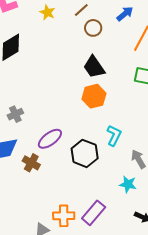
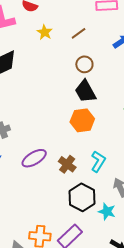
brown circle: (93, 28) -> (84, 64), moved
black hexagon: (85, 153) -> (82, 197), moved
brown cross: (31, 163) -> (67, 164), moved

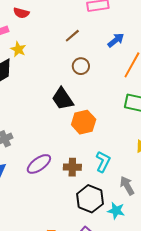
yellow star: (45, 32) -> (18, 49), moved
black trapezoid: (85, 91) -> (63, 99), moved
brown cross: (67, 164) -> (72, 167), turned -30

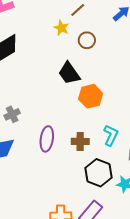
yellow star: (18, 49) -> (61, 28), moved
purple ellipse: (39, 164) -> (47, 139), turned -45

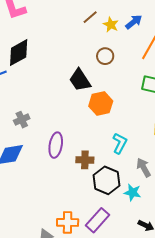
yellow star: (61, 28) -> (111, 25), moved
brown circle: (87, 40) -> (105, 56), moved
brown cross: (80, 141) -> (85, 160), moved

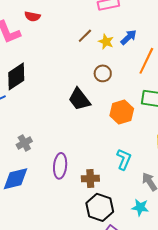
orange hexagon: (101, 104) -> (122, 112), moved
black hexagon: (106, 180) -> (100, 207), moved

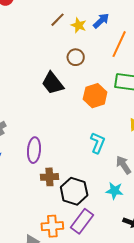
brown cross: (90, 179) -> (49, 177), moved

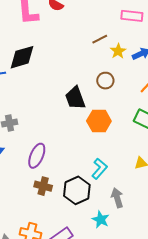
orange hexagon: (95, 96) -> (99, 121), moved
black hexagon: (74, 191) -> (77, 190), moved

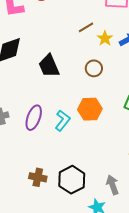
black trapezoid: (75, 98) -> (49, 66), moved
purple ellipse: (37, 156) -> (34, 118), moved
cyan L-shape: (100, 169) -> (63, 121), moved

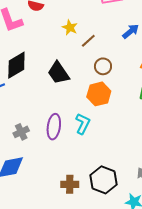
brown line: (86, 27) -> (88, 41), moved
yellow star: (105, 38) -> (70, 27), moved
orange hexagon: (90, 109) -> (99, 94), moved

